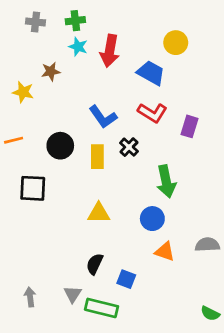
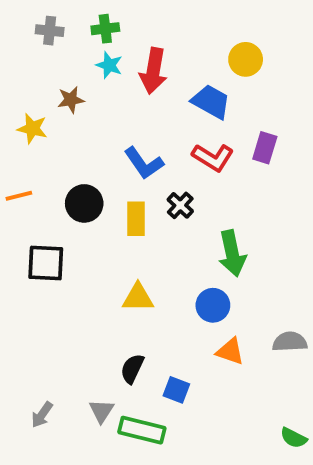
purple rectangle: (189, 126) -> (265, 148), moved
gray arrow: (30, 297) -> (42, 415), turned -138

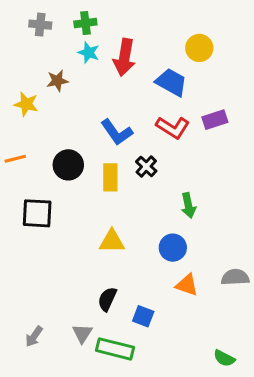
purple rectangle: (265, 148) -> (215, 120), turned 55
green arrow: (232, 253) -> (188, 205), size x0.7
green semicircle: (294, 438) -> (224, 358), moved

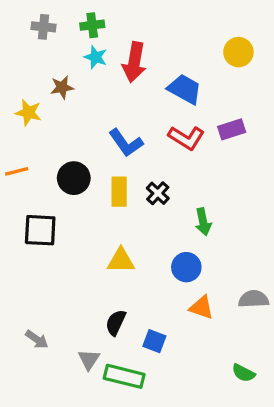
yellow circle: (199, 48) -> (238, 52), moved
black cross: (146, 166) -> (158, 193), moved
gray arrow: (34, 336) -> (37, 339), moved, turned -90
green semicircle: (224, 358) -> (243, 373), moved

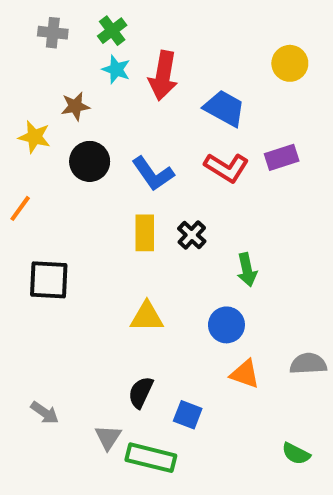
green cross: (92, 25) -> (112, 31), turned -30
orange line: (17, 171) -> (20, 208), turned -40
black circle: (74, 178) -> (90, 161), moved

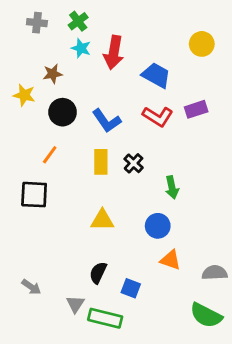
orange line: (20, 208) -> (50, 155), moved
gray semicircle: (308, 364) -> (215, 273), moved
green semicircle: (296, 454) -> (206, 315), size x1.6

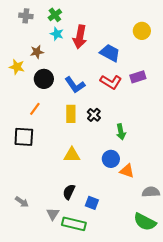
orange triangle: (171, 260) -> (127, 171), moved

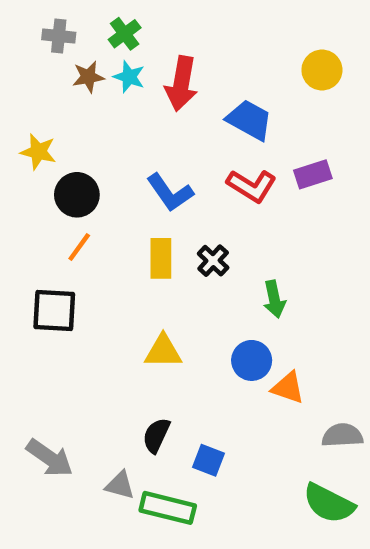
brown star: (37, 52) -> (88, 77), moved
black circle: (44, 79) -> (77, 195), moved
gray arrow: (22, 202) -> (50, 458), size x1.5
gray triangle: (53, 214) -> (120, 485), turned -48

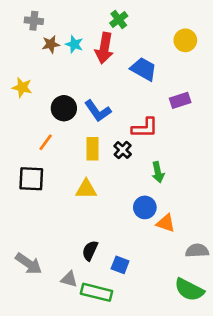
green cross: (125, 34) -> (119, 19), moved
red L-shape: (252, 186) -> (145, 128), moved, turned -32
black circle: (77, 195) -> (64, 108), moved
yellow triangle: (163, 351) -> (86, 189), moved

